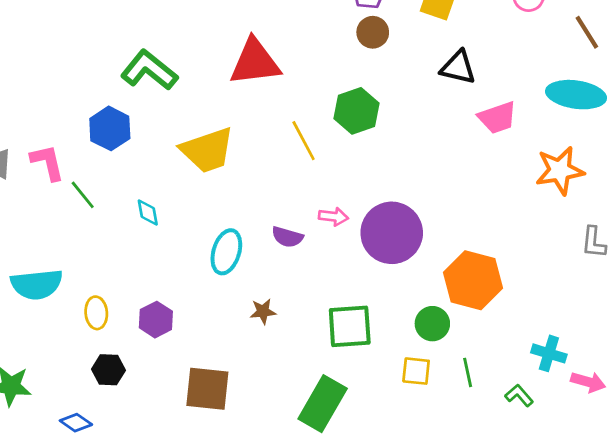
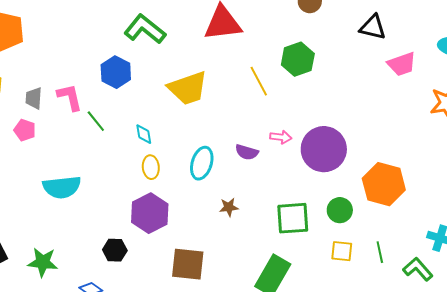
yellow ellipse: (96, 313) -> (151, 167), moved
purple hexagon: (156, 320) -> (150, 213), size x1.5
green circle: (432, 324) -> (340, 210), moved
green L-shape: (519, 395) -> (418, 269), size x1.4

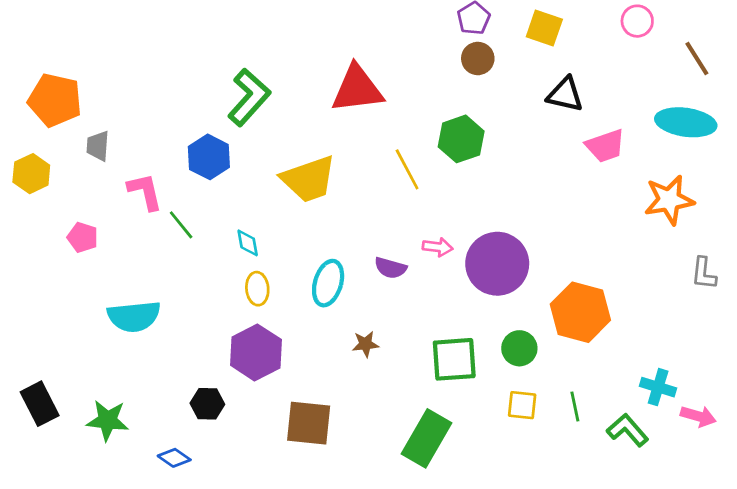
green L-shape: (145, 29) -> (249, 97), turned 93
gray trapezoid: (34, 98) -> (98, 146), moved

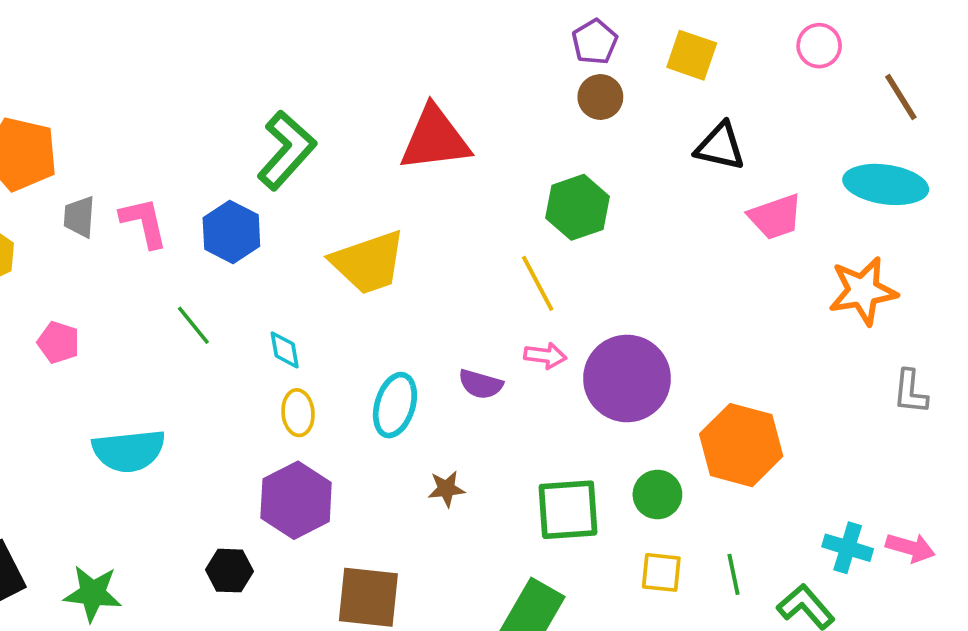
yellow line: (407, 169) -> (538, 283), moved
pink L-shape: (145, 192) -> (144, 223), moved
pink arrow: (698, 416) -> (910, 548), moved

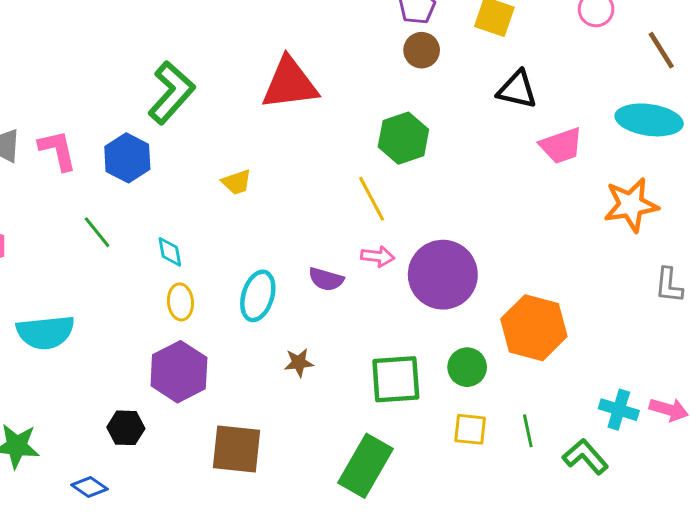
yellow trapezoid: (368, 262) -> (237, 182), size x0.5

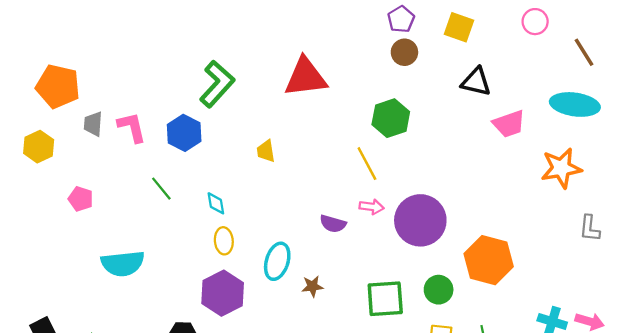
yellow trapezoid: (237, 182) -> (266, 151), turned 100
cyan ellipse: (258, 296) -> (277, 261), moved

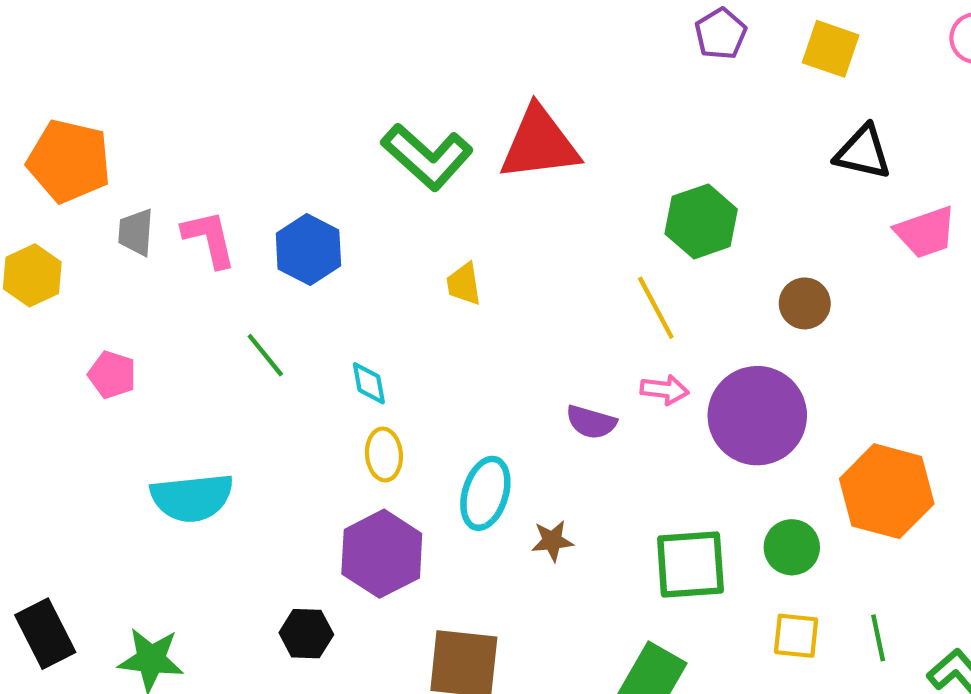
brown circle: (404, 52) -> (805, 303), moved
green L-shape: (217, 84) -> (427, 157), moved, turned 90

